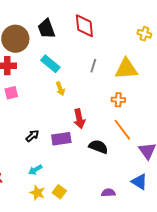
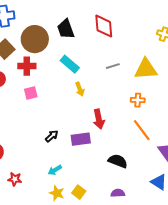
gray line: (93, 66) -> (113, 66), turned 56
black semicircle: (98, 147) -> (118, 161), moved
purple semicircle: (108, 193) -> (118, 193), moved

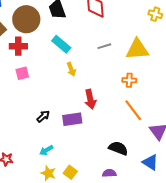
black semicircle: (118, 161) -> (118, 148), moved

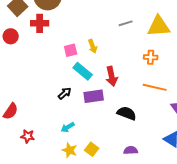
cyan rectangle: (61, 44) -> (83, 71), moved
pink square: (22, 73) -> (71, 50), moved
orange line: (133, 110) -> (155, 87), turned -40
black semicircle: (118, 148) -> (127, 113), moved

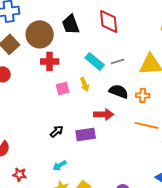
red cross: (40, 23) -> (50, 61), moved
cyan rectangle: (83, 71) -> (95, 61), moved
red arrow: (112, 76) -> (104, 114), turned -78
black semicircle: (127, 113) -> (119, 91), moved

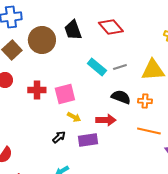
red diamond: (109, 21) -> (111, 27), turned -35
red cross: (50, 61) -> (37, 90), moved
yellow arrow: (85, 84) -> (74, 117), moved, turned -40
pink square: (63, 88) -> (65, 94), size x1.5

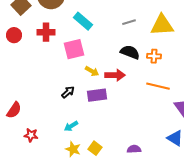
cyan rectangle: (97, 67) -> (83, 21), moved
red cross: (37, 90) -> (46, 32), moved
yellow arrow: (74, 117) -> (92, 71), moved

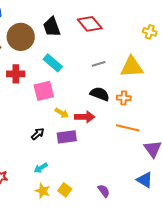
purple semicircle: (134, 149) -> (104, 191), turned 56

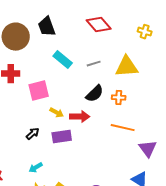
red diamond: (90, 24) -> (99, 25), moved
cyan rectangle: (53, 63) -> (63, 60), moved
black semicircle: (100, 94) -> (95, 94), turned 114

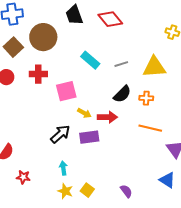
red diamond: (99, 25) -> (110, 19), moved
black trapezoid: (47, 27) -> (74, 15), moved
black arrow: (33, 134) -> (60, 134), size x1.5
cyan arrow: (36, 168) -> (63, 168), turned 112

